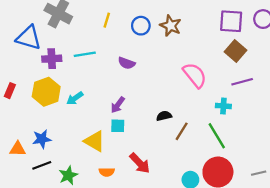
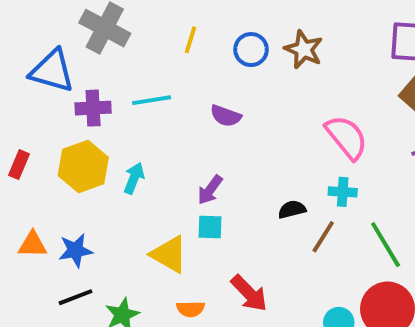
cyan arrow: (75, 98) -> (134, 178), turned 147
cyan cross: (223, 106) -> (343, 192), moved
orange triangle: (18, 149) -> (33, 245), moved

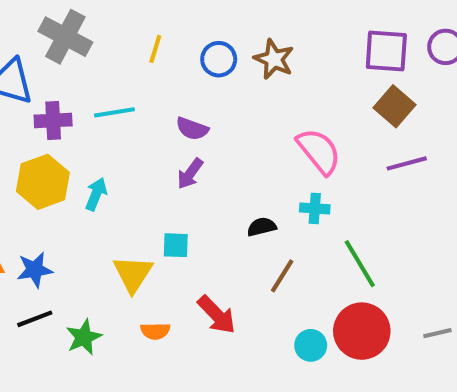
purple arrow: (210, 190) -> (190, 174), moved
brown line: (323, 237) -> (282, 276), moved
yellow triangle: (169, 254) -> (133, 274), turned 33

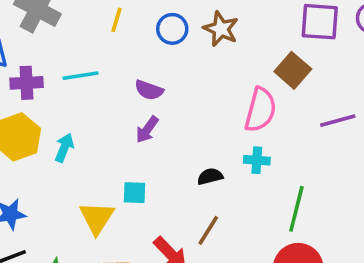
brown square: (394, 106) -> (293, 70), moved
pink semicircle: (319, 151) -> (260, 110), turned 54
green line: (360, 264) -> (296, 209), turned 45
brown line: (282, 276) -> (208, 230), moved

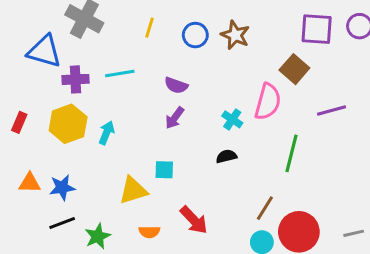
cyan cross: (257, 160) -> (232, 119), moved, turned 30
green line: (296, 209) -> (291, 153), moved
yellow triangle: (97, 218) -> (133, 190), turned 40
brown line: (208, 230) -> (265, 208), moved

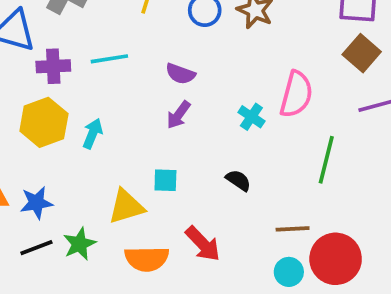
brown square: (294, 69) -> (362, 53), moved
black semicircle: (226, 156) -> (238, 180), moved, turned 48
brown line: (265, 208) -> (293, 229), turned 55
orange semicircle: (149, 232) -> (147, 259), size x1.6
green star: (98, 236) -> (79, 244), moved

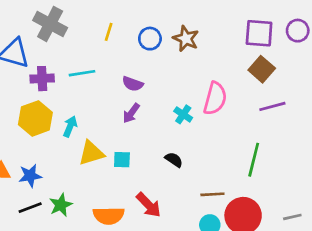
green line: (326, 160) -> (254, 160), moved
yellow triangle: (126, 206) -> (91, 153), moved

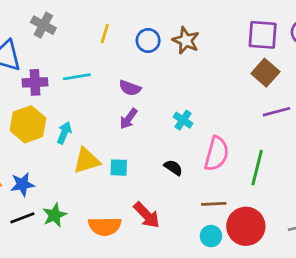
gray cross: (50, 24) -> (43, 25), size x0.7
pink semicircle: (215, 98) -> (217, 154), moved

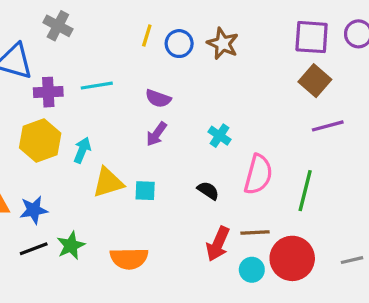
yellow line: (105, 33) -> (147, 35), moved
red arrow: (147, 215) -> (218, 244), moved, turned 68

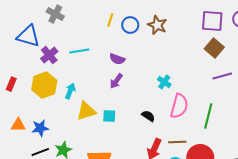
purple cross: (48, 92) -> (49, 55), turned -36
cyan cross: (219, 136) -> (164, 82), moved

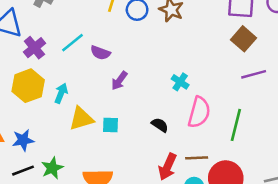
cyan line: (79, 51) -> (72, 43), turned -30
purple semicircle: (117, 59) -> (100, 53), moved

